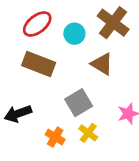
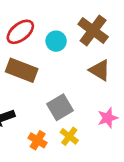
brown triangle: (102, 64) -> (100, 70), moved

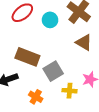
brown rectangle: (22, 70) -> (27, 57), moved
yellow cross: (69, 136) -> (70, 91), moved, turned -32

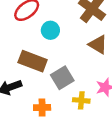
cyan circle: (50, 20) -> (50, 30), moved
orange cross: (36, 97) -> (42, 108), turned -32

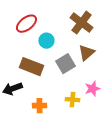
brown triangle: (98, 45) -> (86, 53), turned 48
gray square: (62, 78) -> (65, 64), moved

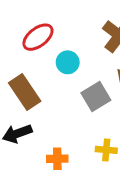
brown rectangle: (31, 67) -> (25, 92), moved, turned 35

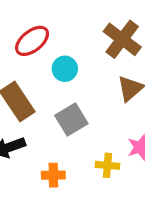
gray square: (96, 96) -> (71, 120), moved

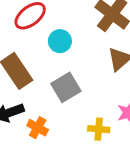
orange cross: (53, 175) -> (38, 128), moved, turned 30

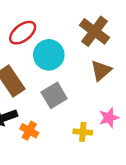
cyan circle: (60, 41) -> (49, 55), size x1.5

